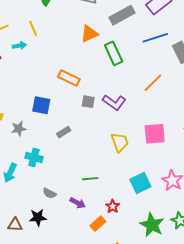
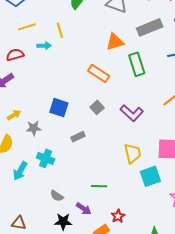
orange rectangle: (69, 78) -> (99, 73), moved
gray square: (88, 102) -> (97, 107), moved, turned 32
cyan square: (140, 183) -> (150, 176), moved
black star: (38, 217) -> (63, 222), moved

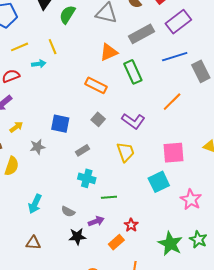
yellow arrow: (14, 115) -> (16, 127), moved
yellow trapezoid: (133, 153) -> (126, 152), moved
cyan cross: (46, 158) -> (87, 178), moved
cyan arrow: (20, 171) -> (35, 204), moved
purple arrow: (84, 209) -> (96, 221), turned -49

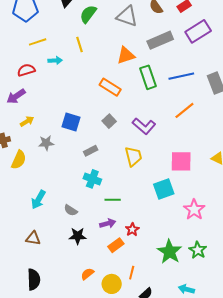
yellow line: (53, 47) -> (80, 44), moved
blue line: (175, 57) -> (181, 76), moved
purple arrow: (96, 221) -> (108, 223), moved

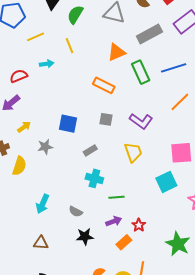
yellow line: (38, 42) -> (35, 37), moved
gray square: (109, 121) -> (106, 119), turned -32

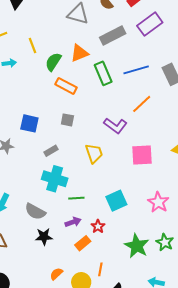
green semicircle: (75, 15) -> (53, 62), moved
purple L-shape: (141, 121) -> (115, 126), moved
cyan cross: (94, 178) -> (55, 179), size x1.4
cyan square: (166, 182) -> (116, 201), moved
gray semicircle: (76, 212) -> (35, 212), size x1.5

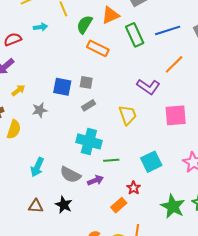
gray square: (67, 120) -> (86, 82), moved
gray rectangle: (51, 151) -> (89, 105), moved
purple arrow: (73, 222) -> (95, 180), moved
black star: (44, 237) -> (64, 205), moved, turned 30

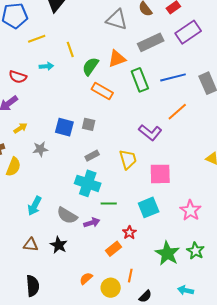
red semicircle: (13, 39) -> (18, 77), turned -144
gray rectangle: (89, 105) -> (92, 156), moved
pink square: (176, 115) -> (160, 174), moved

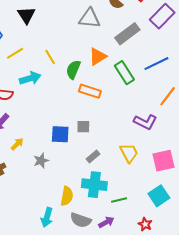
cyan arrow: (46, 66) -> (30, 78), size x1.5
yellow semicircle: (13, 167) -> (67, 196), moved

